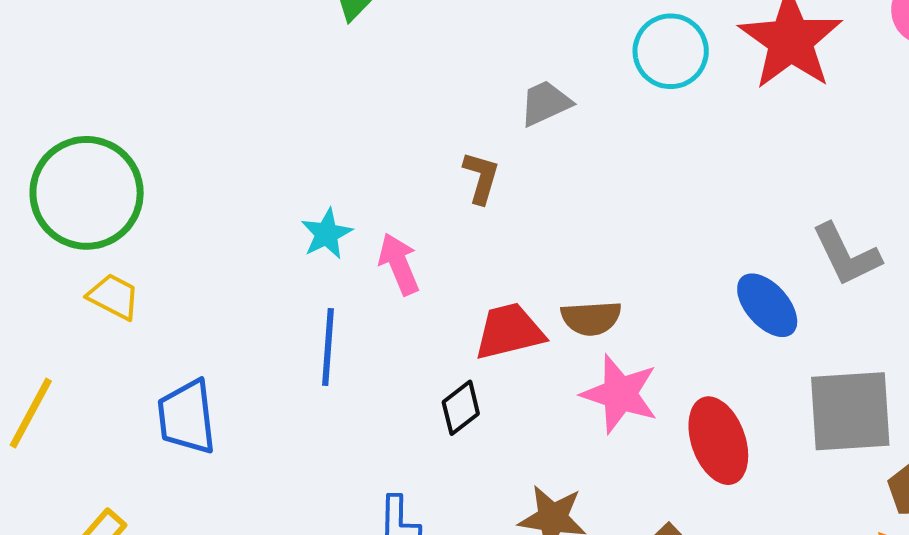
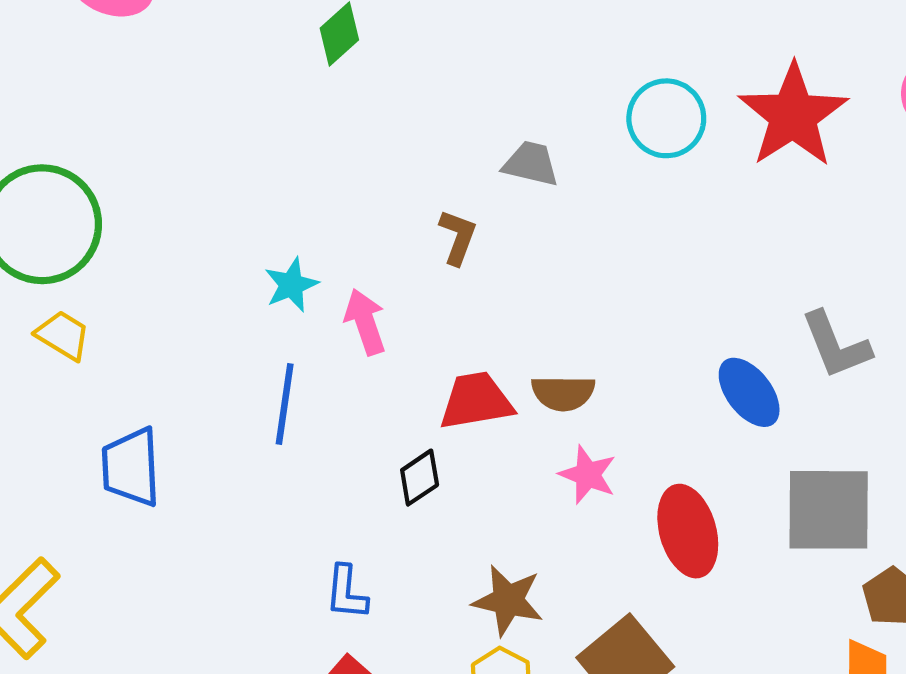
gray trapezoid: (545, 103) -> (531, 164), turned 34
pink star: (620, 394) -> (588, 475), size x0.7

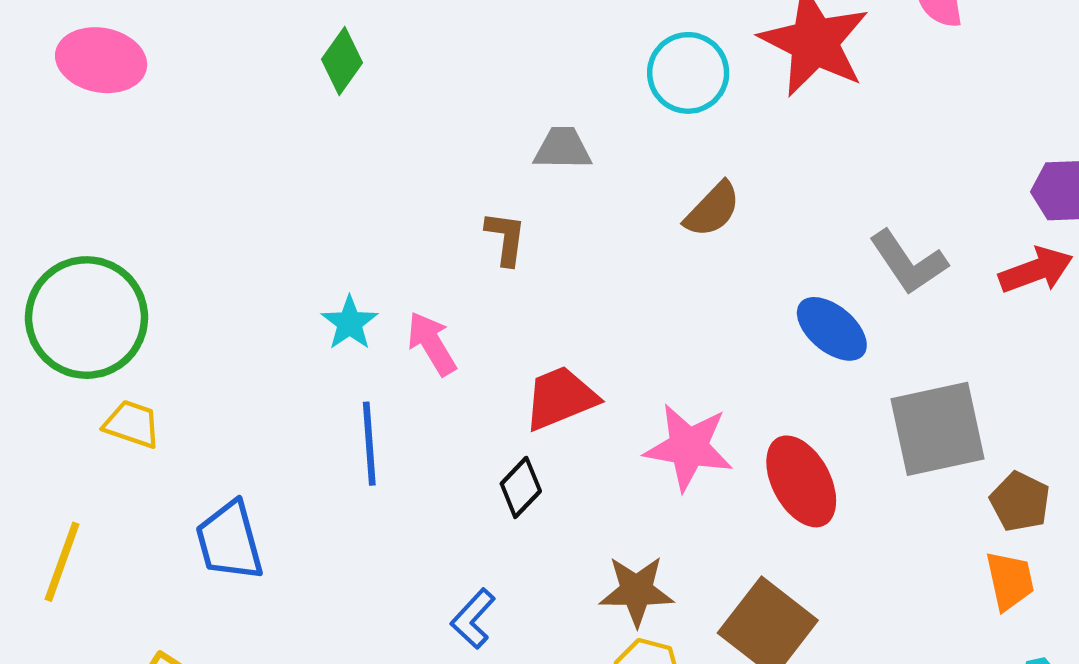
brown semicircle: (563, 393) -> (712, 210), moved, turned -34
pink star: (588, 475) -> (689, 447), size x1.5
blue L-shape: (346, 592) -> (473, 619), turned 50

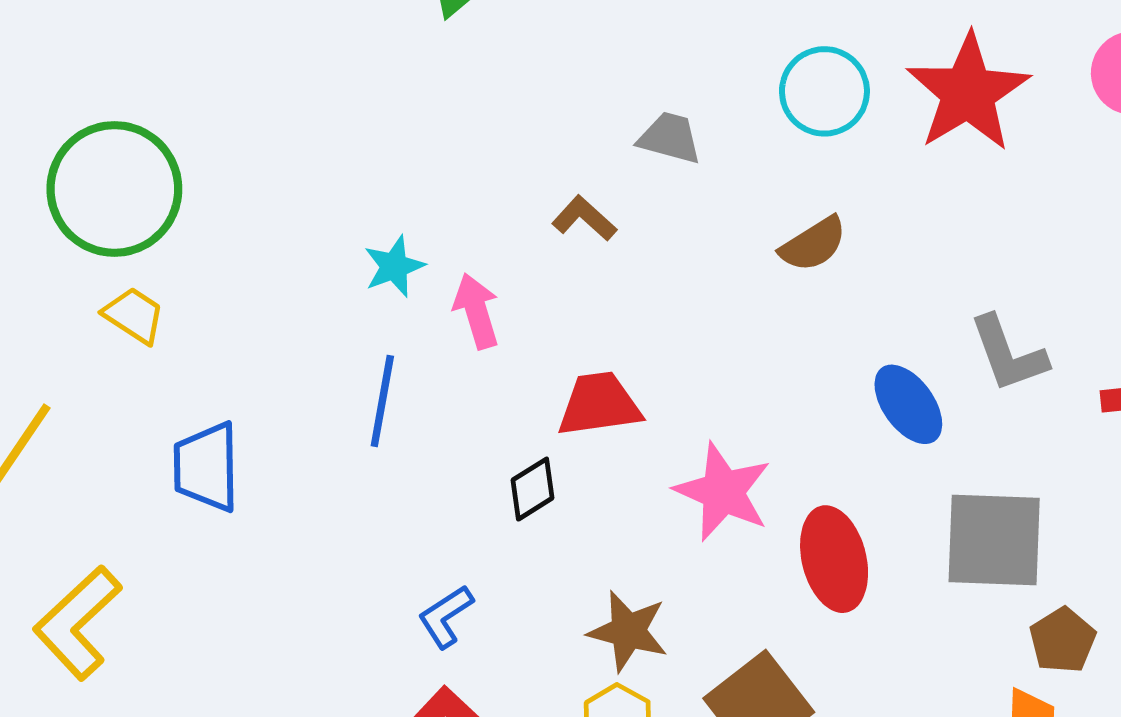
brown L-shape: (506, 238) -> (584, 218), turned -70

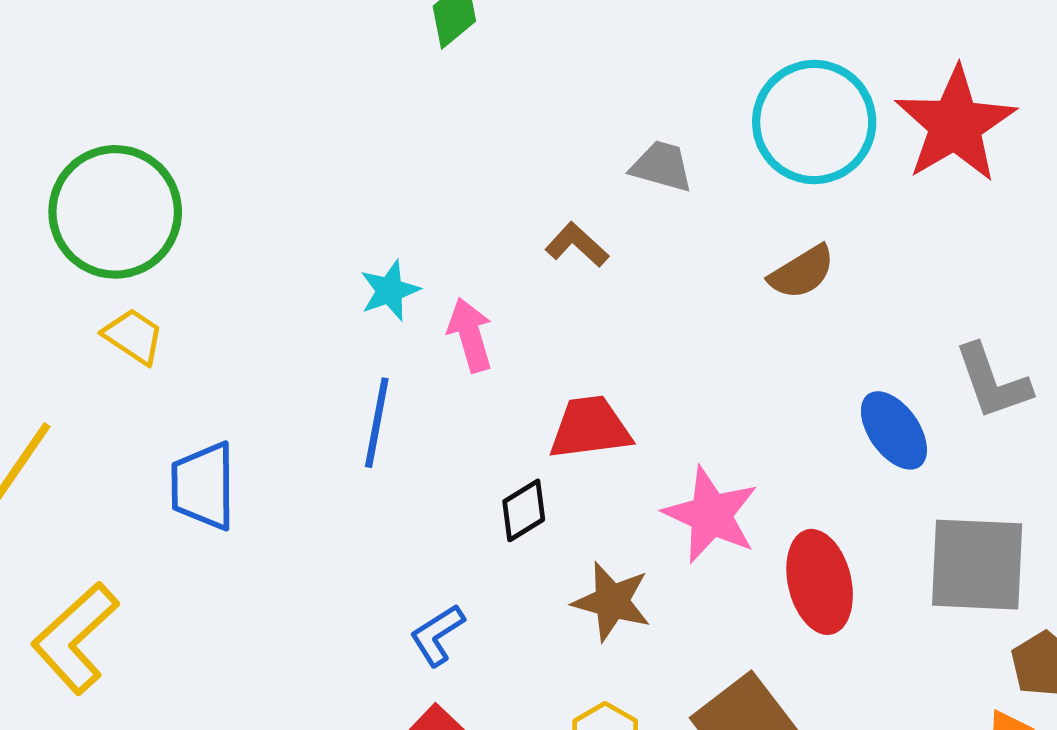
cyan circle: (824, 91) -> (814, 122), size x1.4
brown star: (628, 631) -> (612, 601), moved

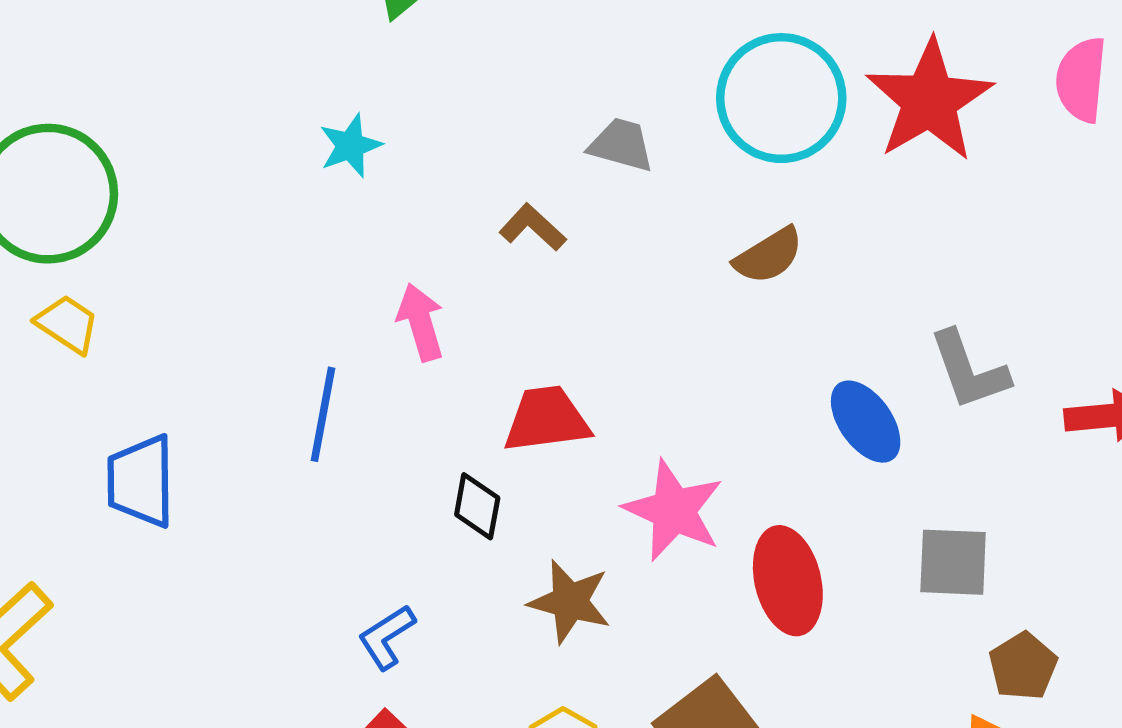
cyan star: (390, 290) -> (350, 146), moved
black diamond: (524, 510) -> (477, 506), turned -48
gray square: (977, 565) -> (953, 562), size x0.7

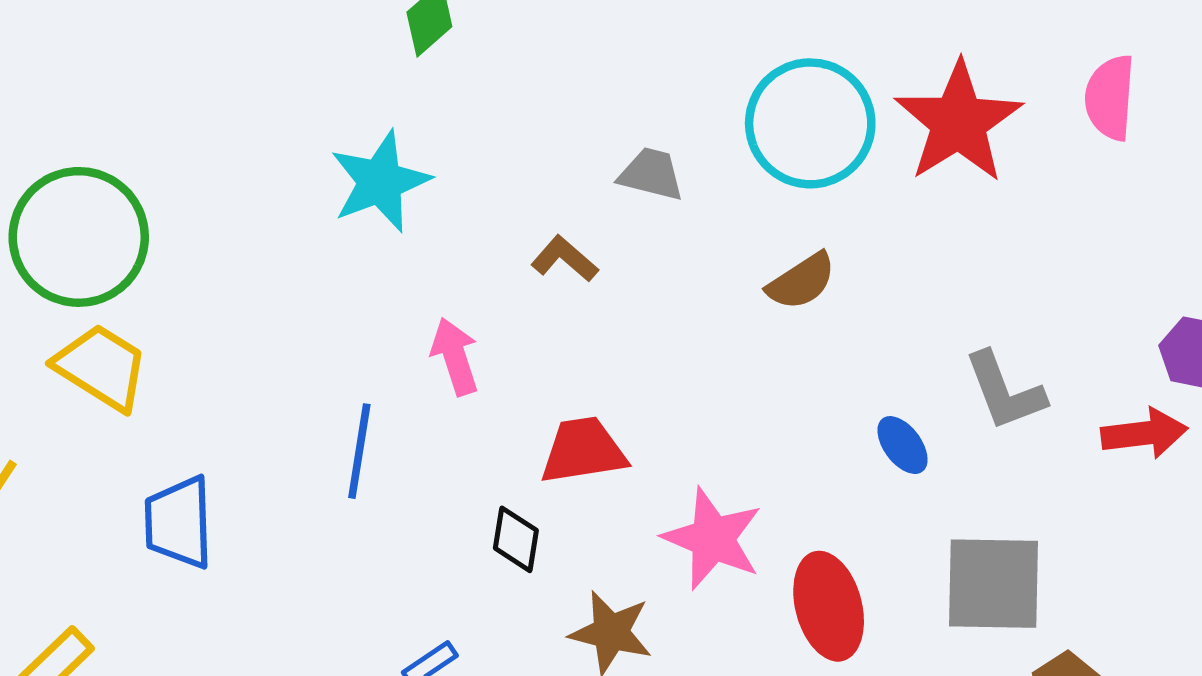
cyan star: (350, 146) -> (380, 182), size x1.6
yellow trapezoid: (67, 324) -> (101, 367), size x1.5
blue ellipse: (866, 422) -> (903, 445), size x0.7
gray square: (953, 562) -> (994, 584), size x1.4

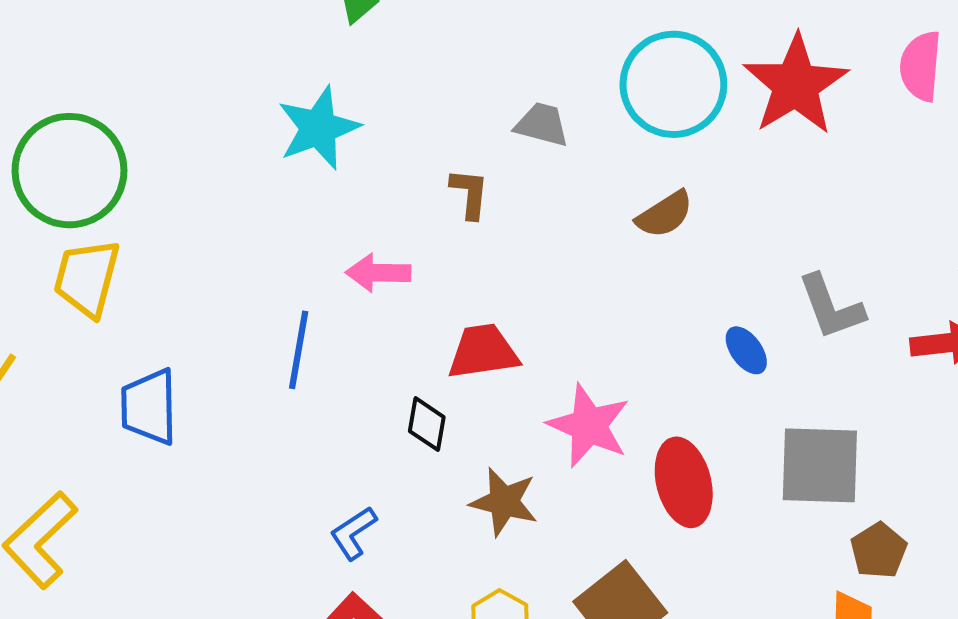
brown L-shape: (565, 259) -> (470, 193), turned 54
pink arrow: (455, 356) -> (378, 273), turned -72
yellow trapezoid: (101, 367) -> (87, 278), turned -108

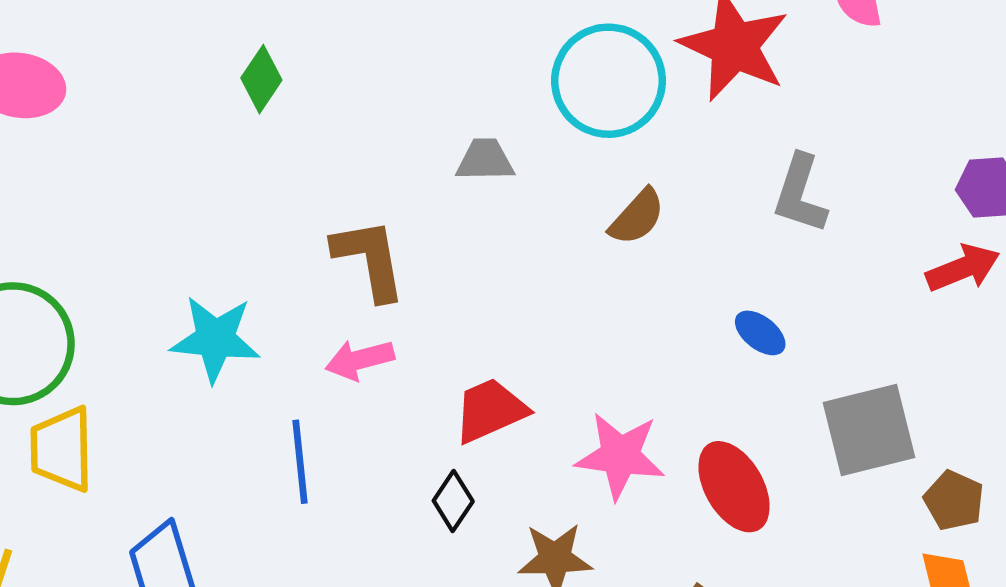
cyan star: (318, 128) -> (215, 339), moved, turned -30
brown L-shape: (470, 193) -> (369, 259), moved, size x1.6
gray L-shape: (831, 307) -> (800, 194), moved, turned 54
black diamond: (427, 424) -> (453, 501), turned 40

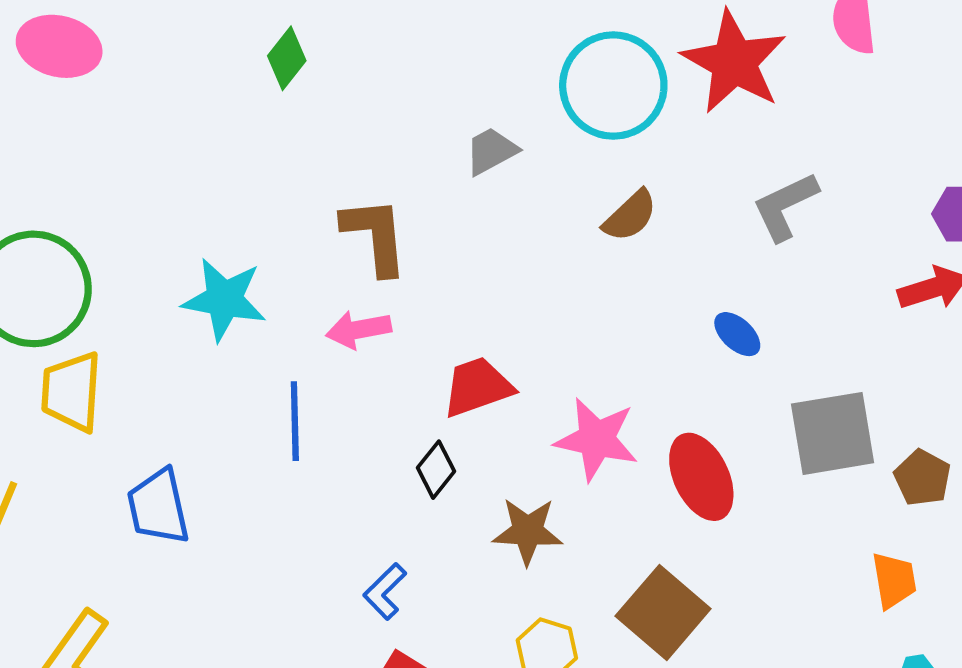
gray trapezoid: (485, 160) -> (491, 151), turned -32
gray L-shape: (800, 194) -> (785, 206), turned 42
brown pentagon: (954, 500) -> (922, 478), moved

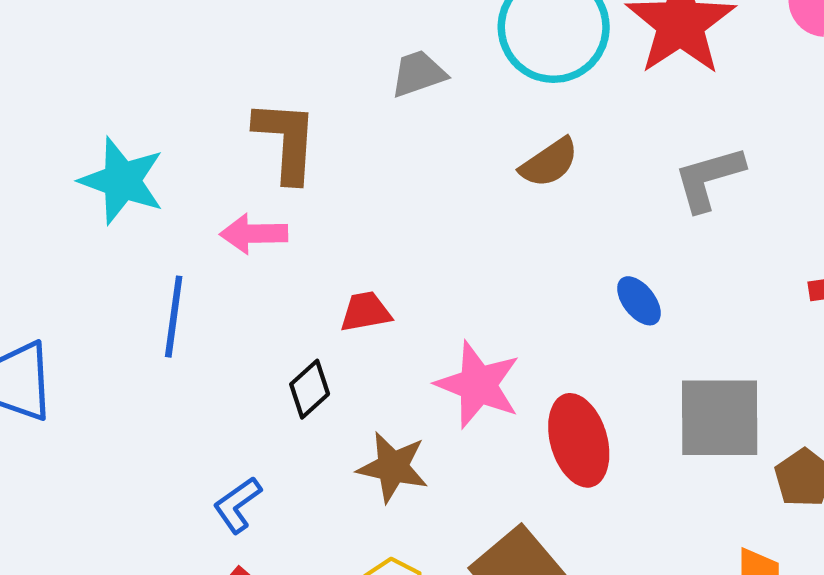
red trapezoid: (478, 387) -> (366, 312), size x0.7

